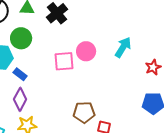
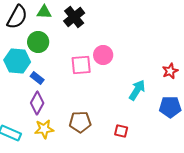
cyan arrow: (123, 47) -> (137, 90), moved
brown pentagon: (84, 112) -> (80, 122), moved

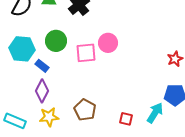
green circle: (38, 42) -> (56, 41), moved
cyan arrow: (137, 90) -> (155, 113), moved
brown pentagon: (80, 122) -> (85, 110), turned 30

